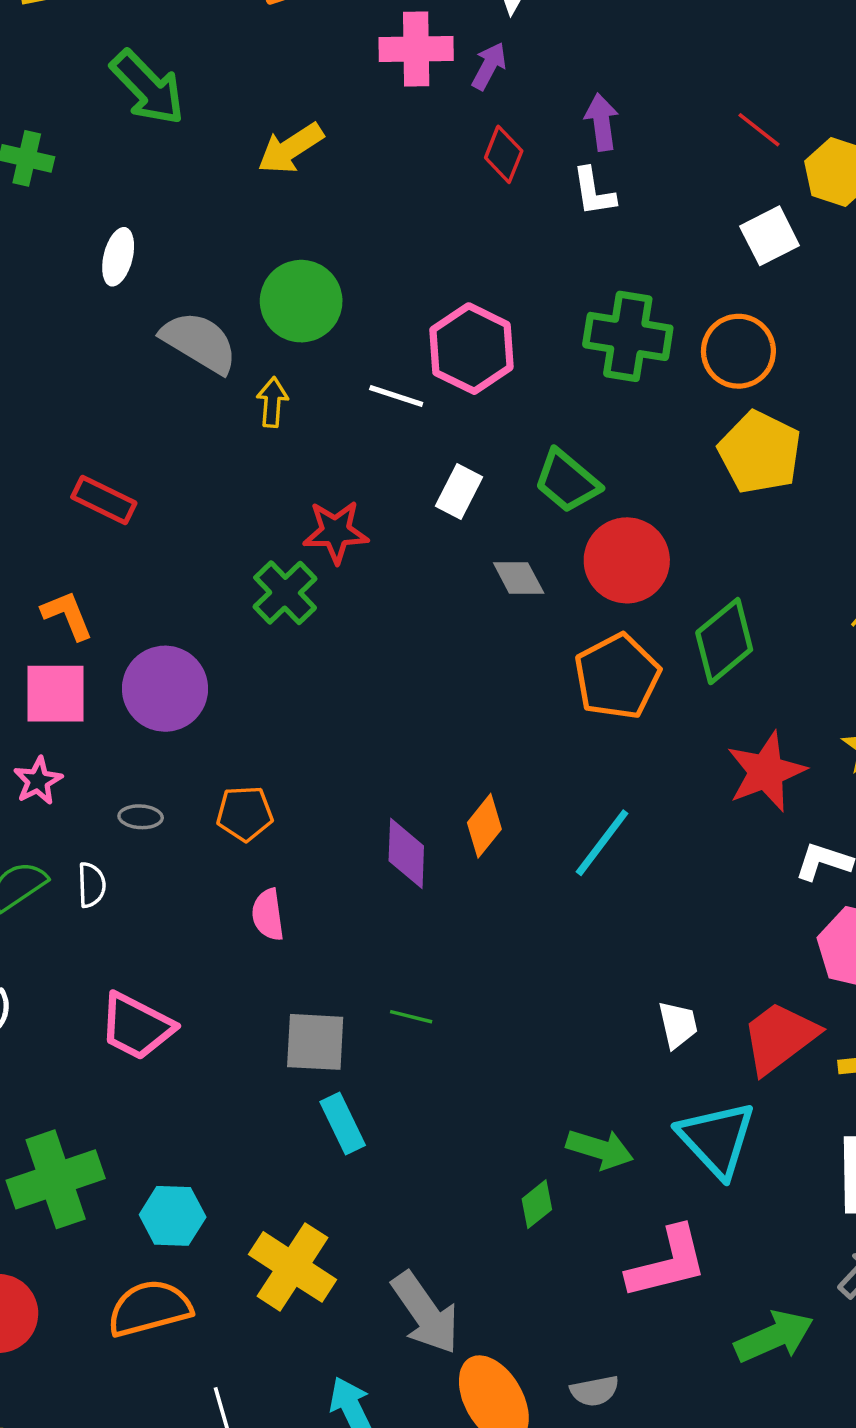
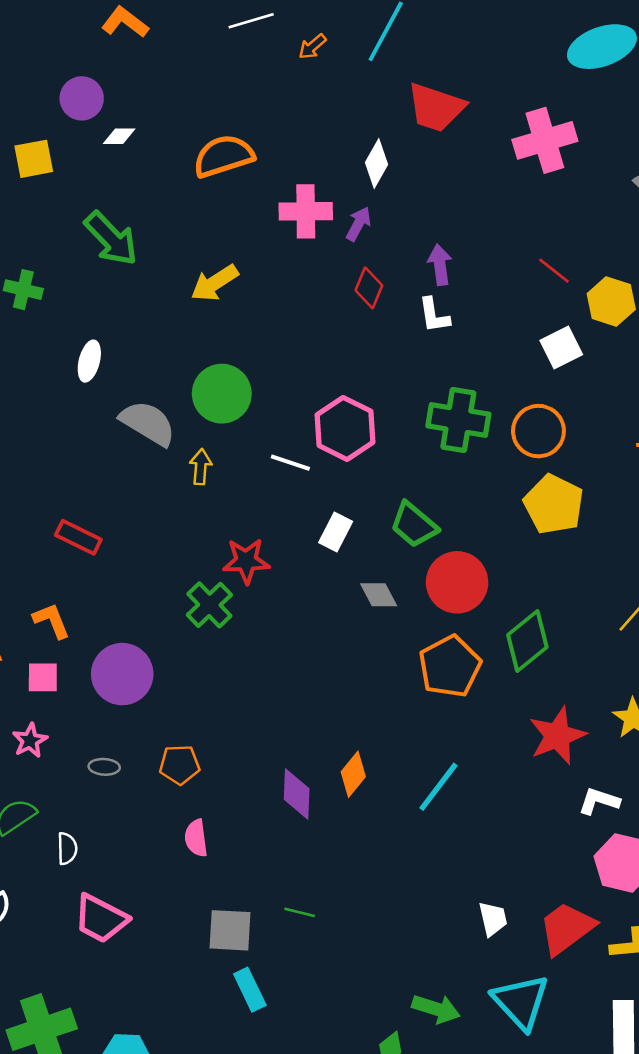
pink square: (55, 694) -> (43, 677), size x0.7
white semicircle: (92, 885) -> (67, 848), moved

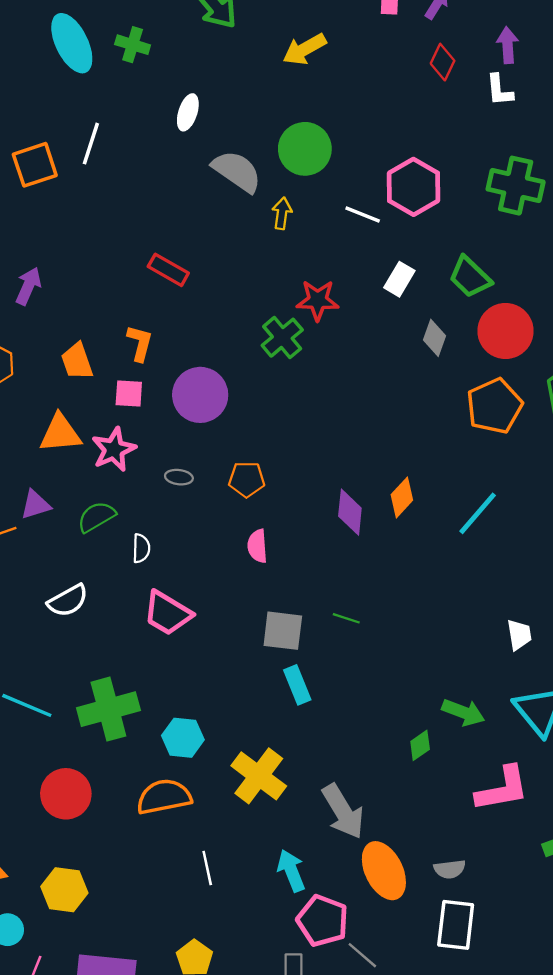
gray diamond: (379, 595) -> (434, 338), turned 44
orange L-shape: (52, 621) -> (140, 343), turned 33
pink star: (30, 740) -> (114, 449), size x1.4

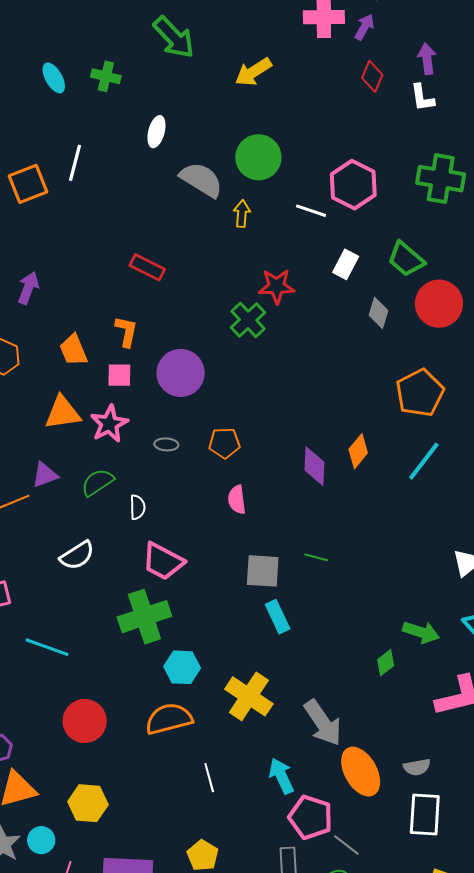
cyan ellipse: (72, 43) -> (54, 78), size x0.6
orange pentagon: (494, 406) -> (420, 393), moved
green cross: (108, 709) -> (144, 617), moved

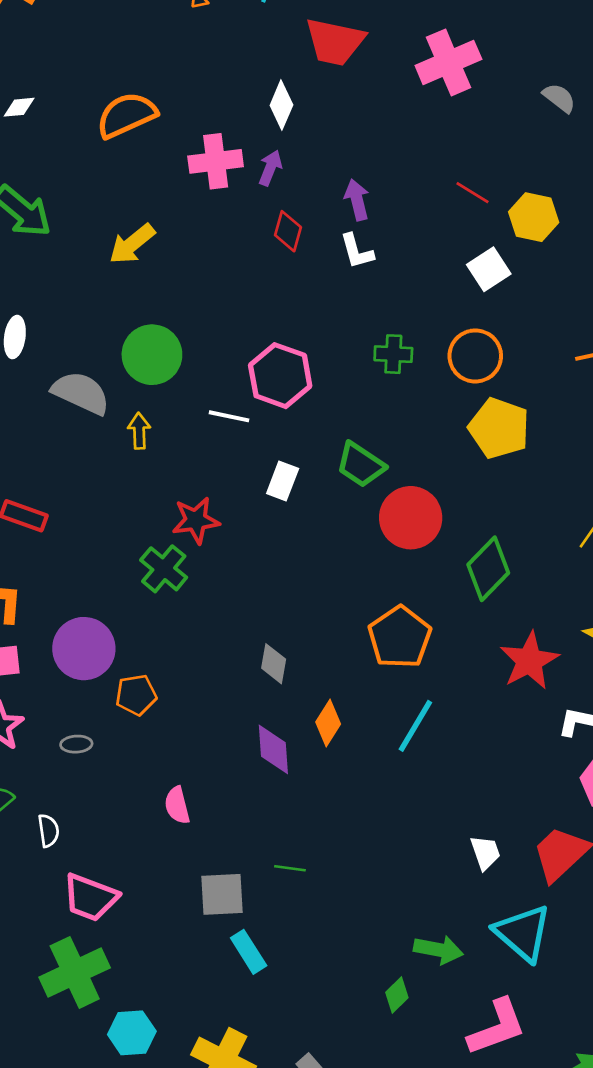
green cross: (441, 179) -> (393, 354), size x0.6
gray diamond: (378, 313) -> (274, 664), moved
orange pentagon: (224, 443) -> (136, 695), moved

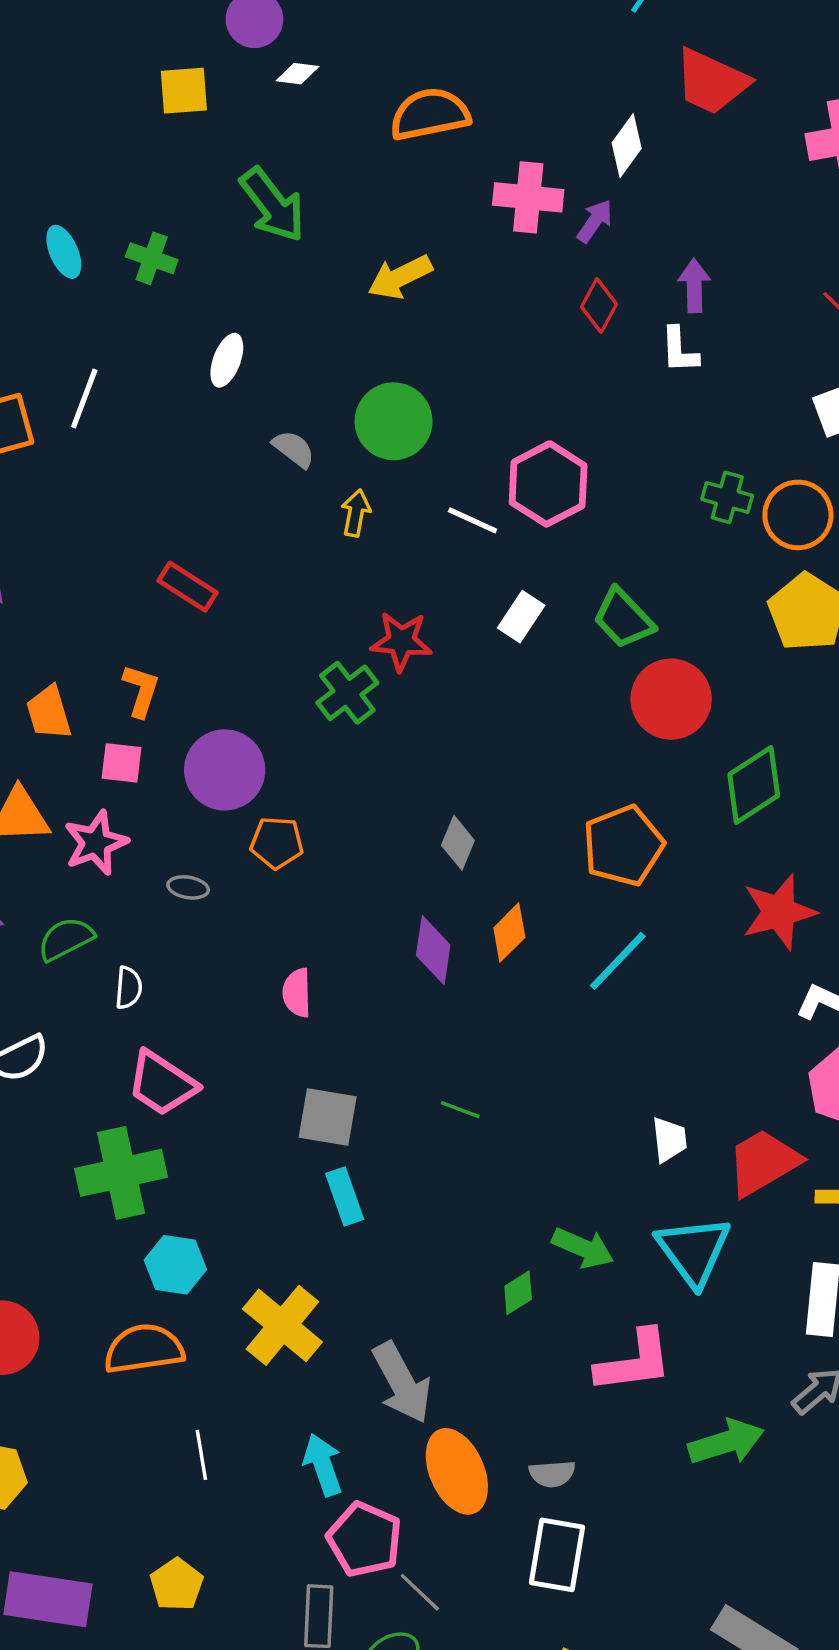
green cross: (393, 354) -> (727, 497), moved
gray semicircle: (81, 393) -> (294, 449), size x0.6
green line: (290, 868) -> (460, 1110), moved

